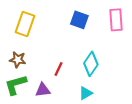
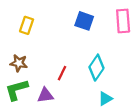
yellow rectangle: (25, 24) -> (27, 25), size x0.7
cyan triangle: (86, 93) -> (105, 99), moved

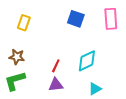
cyan diamond: (96, 68) -> (87, 61), turned 30
purple triangle: (45, 95) -> (56, 85), moved

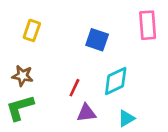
blue square: (76, 19) -> (97, 40), moved
purple triangle: (56, 85) -> (86, 113), moved

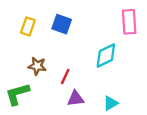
blue square: (97, 40) -> (62, 24), moved
brown star: (23, 76) -> (37, 66), moved
cyan diamond: (116, 81) -> (106, 56), moved

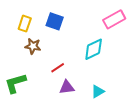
pink rectangle: (129, 22) -> (114, 19), turned 65
brown star: (37, 66) -> (33, 46), moved
red line: (65, 76) -> (58, 68), turned 32

